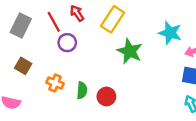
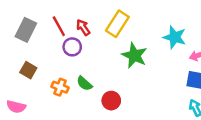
red arrow: (77, 13) -> (83, 27), moved
green semicircle: (82, 90) -> (84, 83), moved, turned 126

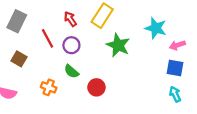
red line: (59, 26) -> (47, 38), moved
purple circle: (72, 47) -> (71, 45), moved
orange cross: (60, 87) -> (49, 87), moved

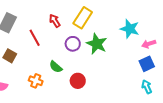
purple circle: (71, 45) -> (73, 44), moved
blue square: (175, 68) -> (147, 64), turned -35

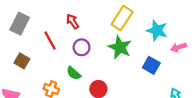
yellow rectangle: (83, 18) -> (122, 18), moved
purple circle: (73, 44) -> (82, 47), moved
blue square: (147, 64) -> (151, 65), moved, turned -35

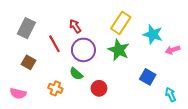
purple circle: (82, 47) -> (83, 50), size x1.5
blue square: (151, 65) -> (148, 77), moved

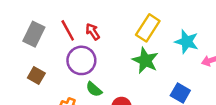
red line: (54, 44) -> (68, 30), moved
purple circle: (83, 50) -> (81, 60), moved

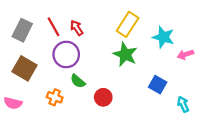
brown square: (36, 75) -> (25, 68), size x1.5

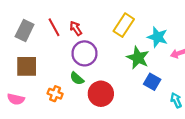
purple circle: (66, 54) -> (84, 53), moved
green star: (125, 54) -> (138, 58), moved
brown square: (25, 68) -> (27, 66), turned -30
red circle: (103, 97) -> (101, 94), size x1.5

